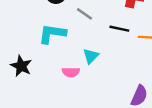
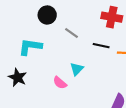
cyan L-shape: (52, 34) -> (30, 47), moved
pink semicircle: (71, 72) -> (60, 83), turned 40

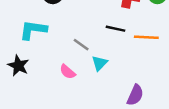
gray line: (72, 33) -> (81, 45), moved
cyan triangle: (77, 69) -> (100, 63), moved

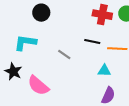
cyan triangle: (100, 63) -> (104, 71), moved, turned 48
pink semicircle: (68, 72) -> (38, 86), moved, size x1.6

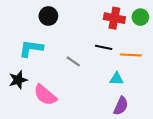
black star: (13, 72) -> (18, 80), turned 30

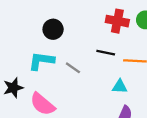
black circle: (48, 16) -> (53, 29), moved
cyan L-shape: (31, 48) -> (41, 61), moved

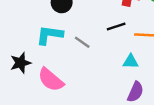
black line: (106, 53) -> (116, 27), turned -30

